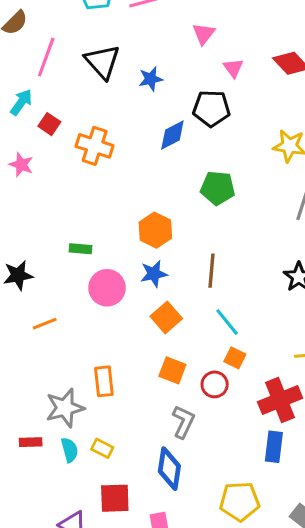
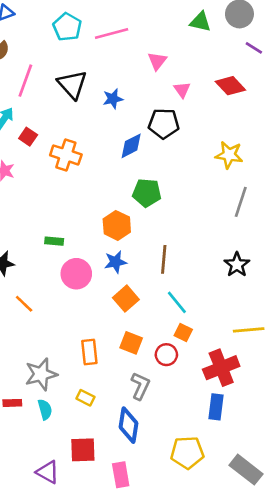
green pentagon: (218, 188) -> (147, 193), moved
orange line: (45, 324) -> (24, 304), turned 66
orange rectangle: (104, 381) -> (89, 352), moved
yellow rectangle: (102, 448) -> (85, 398), moved

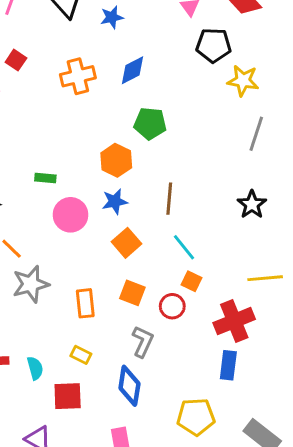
black pentagon: (164, 124) -> (214, 45), moved
orange cross: (66, 155) -> (78, 76), moved, turned -32
gray star: (41, 374) -> (31, 284), moved
red square: (83, 450) -> (68, 396), moved

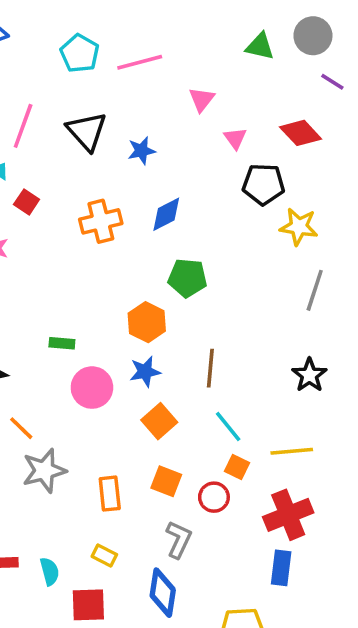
yellow line: (265, 278) -> (292, 451), moved

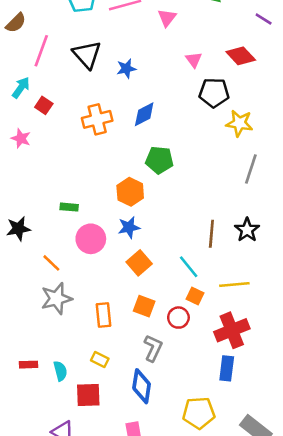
pink triangle: (202, 99) -> (167, 18), moved
brown line: (210, 368) -> (211, 234), moved
orange line: (21, 428) -> (51, 263), moved

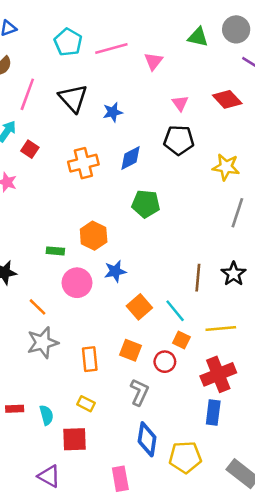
black pentagon: (214, 93) -> (179, 140), moved
orange hexagon: (130, 192) -> (94, 236), moved
orange square: (139, 263) -> (139, 307), moved
blue diamond: (142, 386) -> (147, 439), moved

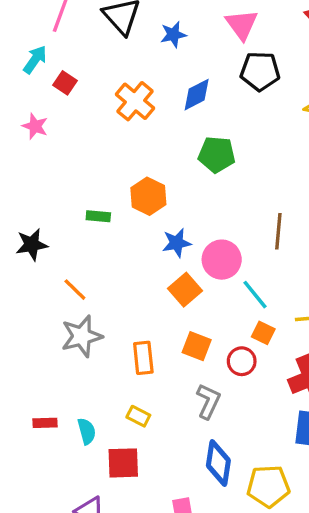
pink triangle: (180, 103) -> (242, 25), moved, size x1.5
orange cross: (83, 163) -> (135, 101), turned -36
brown line: (198, 278) -> (278, 231), moved
pink circle: (77, 283) -> (222, 260), moved
orange square: (139, 307) -> (185, 290), moved

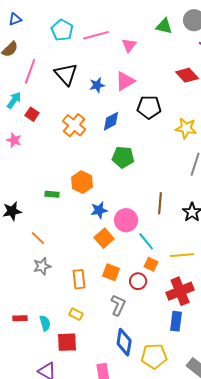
pink triangle: (242, 25) -> (125, 81), moved, turned 35
gray star: (82, 336) -> (42, 266), size x0.7

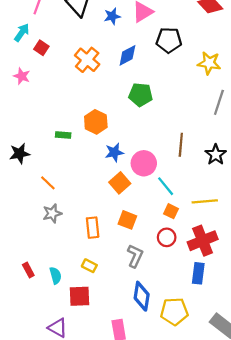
red circle: (138, 281) -> (167, 237), moved
red rectangle: (20, 318) -> (28, 270), turned 64

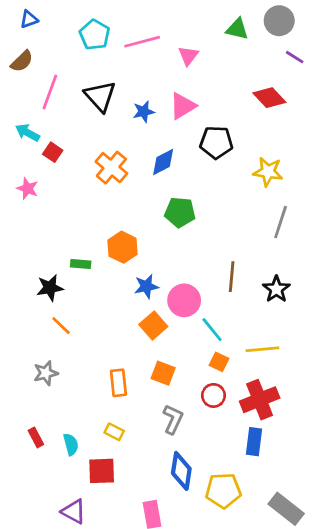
cyan arrow: (22, 33) -> (27, 133), turned -96
black star: (20, 153) -> (50, 288), moved
gray star: (52, 213) -> (46, 373), moved

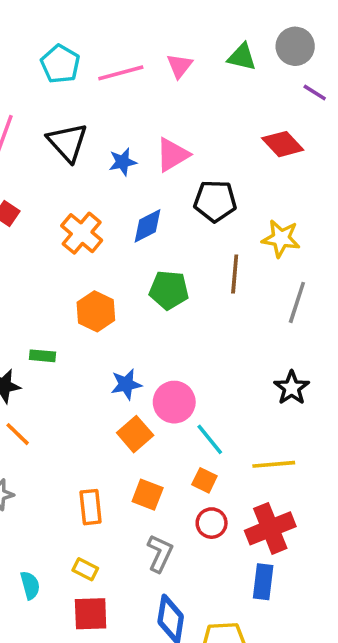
pink triangle: (188, 56) -> (180, 66), moved
orange hexagon: (123, 247) -> (96, 311), moved
brown line: (232, 277) -> (235, 274), moved
orange square: (219, 362) -> (204, 480), moved
red square: (102, 471) -> (91, 614), moved

